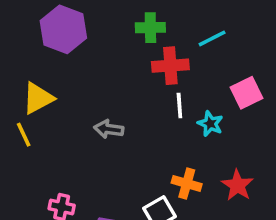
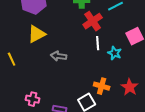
red cross: (170, 66) -> (93, 21), turned -30
yellow triangle: (38, 98) -> (37, 34), moved

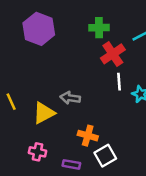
yellow triangle: (37, 34) -> (44, 113), moved
orange cross: (102, 86) -> (88, 136), moved

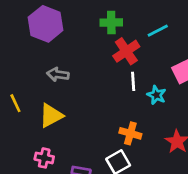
gray arrow: (70, 98) -> (58, 74), moved
orange cross: (88, 136) -> (130, 133), moved

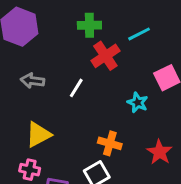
white line: (133, 81) -> (76, 88), moved, turned 36
yellow triangle: (51, 116) -> (38, 135), moved
pink cross: (44, 158) -> (30, 170), moved

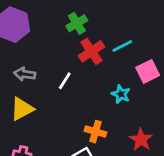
green cross: (89, 25) -> (77, 23), turned -30
cyan line: (139, 34) -> (122, 46), moved
yellow triangle: (38, 135) -> (22, 109), moved

